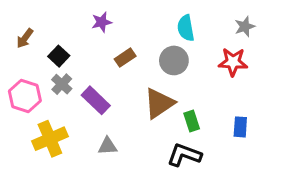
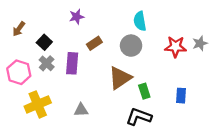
gray star: (245, 27) -> (200, 43), moved
purple rectangle: (96, 100) -> (72, 63), moved, turned 50

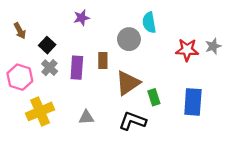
brown arrow: (19, 29) -> (20, 31), turned -64
brown rectangle: (94, 43) -> (103, 60), moved, turned -56
gray circle: (131, 46) -> (129, 39), moved
blue rectangle: (181, 96) -> (193, 102), size x1.6
black L-shape: (139, 117) -> (133, 121), moved

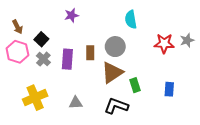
gray circle: (129, 39) -> (115, 47), moved
pink hexagon: (20, 77) -> (17, 52), moved
blue rectangle: (193, 102) -> (169, 89), size x0.6

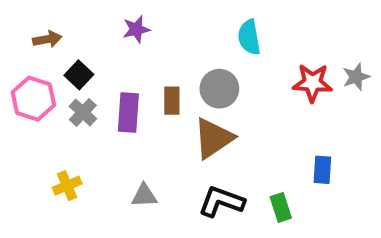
brown arrow: (17, 27) -> (47, 39), moved, turned -72
green rectangle: (135, 85) -> (281, 207), moved
yellow cross: (35, 98) -> (67, 186), size x0.6

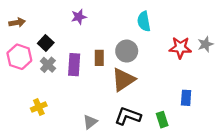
brown arrow: (47, 39) -> (17, 22), moved
gray triangle: (144, 196) -> (90, 122), moved, turned -35

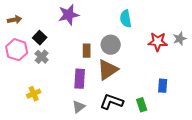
purple star: (79, 17) -> (69, 15), size x1.5
purple rectangle: (74, 65) -> (80, 79), moved

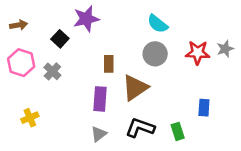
cyan semicircle: (126, 19) -> (158, 24), turned -42
black square: (40, 38) -> (60, 39), moved
gray circle: (111, 45) -> (155, 54), moved
yellow cross: (34, 94) -> (30, 118), moved

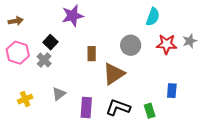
cyan semicircle: (158, 24) -> (153, 17), moved, turned -108
black square: (60, 39) -> (50, 42), moved
purple rectangle: (100, 99) -> (86, 107), moved
gray triangle: (99, 134) -> (59, 94), moved

